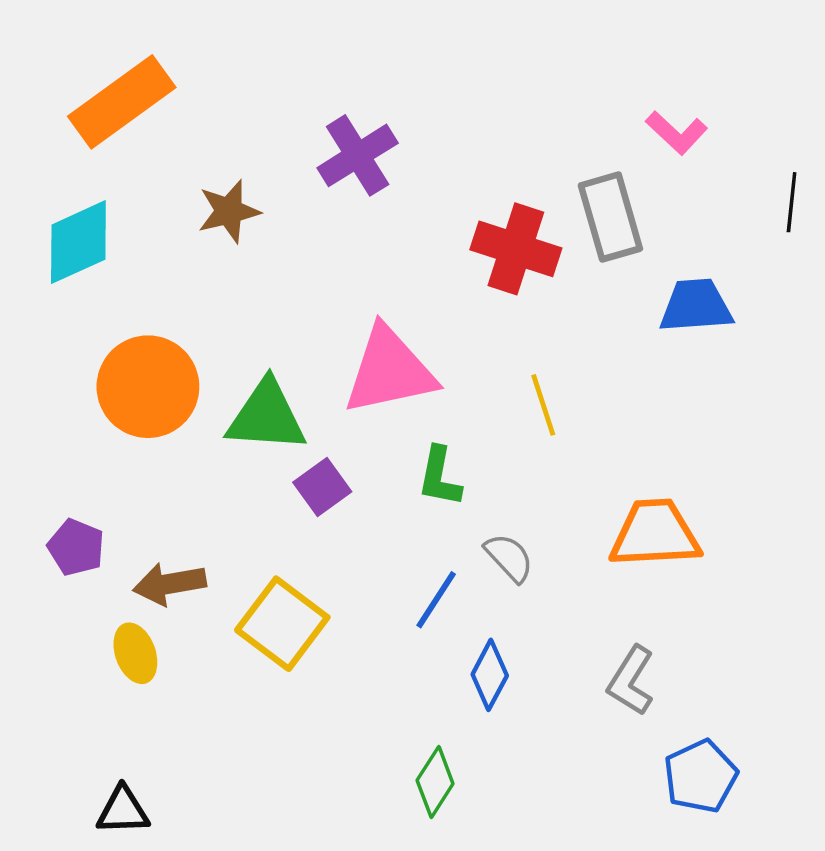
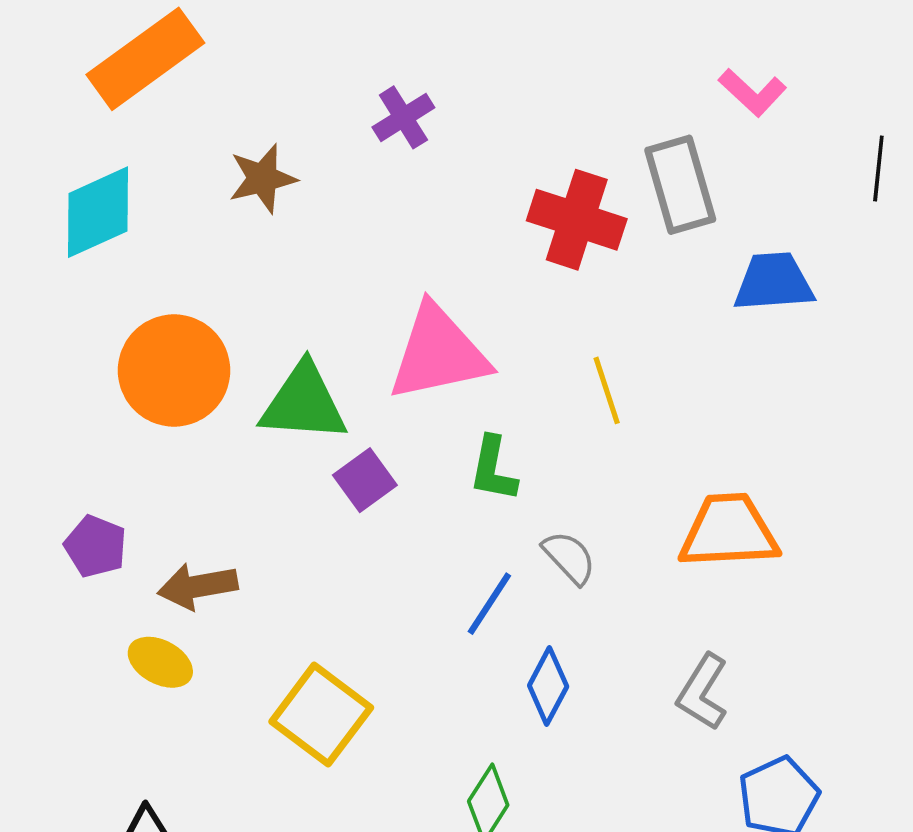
purple cross: (358, 155) -> (403, 117), size x0.7
yellow square: (282, 624) -> (321, 715), moved
yellow ellipse: (135, 653) -> (160, 662), turned -42

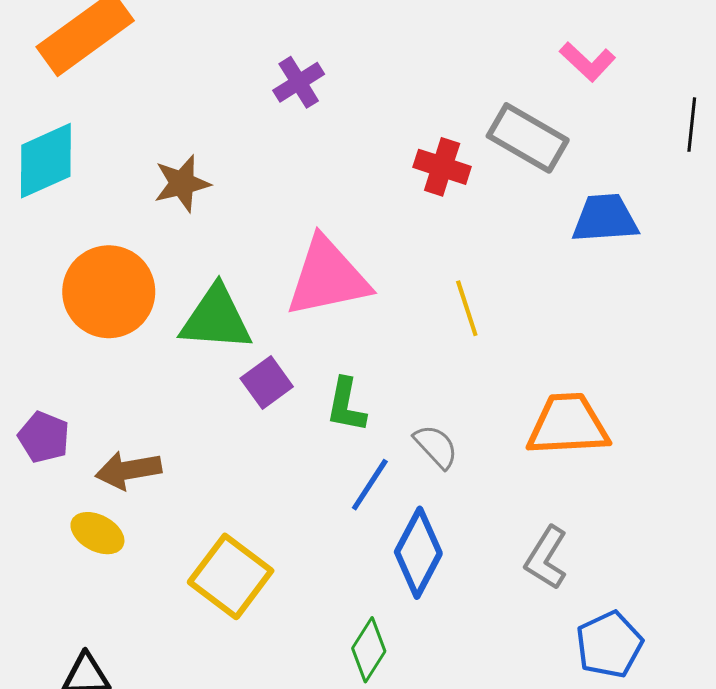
brown star: (263, 179) -> (182, 183), moved
gray rectangle: (680, 185) -> (528, 138), turned -44
red cross: (577, 220) -> (442, 167), size x0.7
green L-shape: (493, 469) -> (346, 405), moved
blue diamond: (548, 686) -> (418, 553), size x1.4

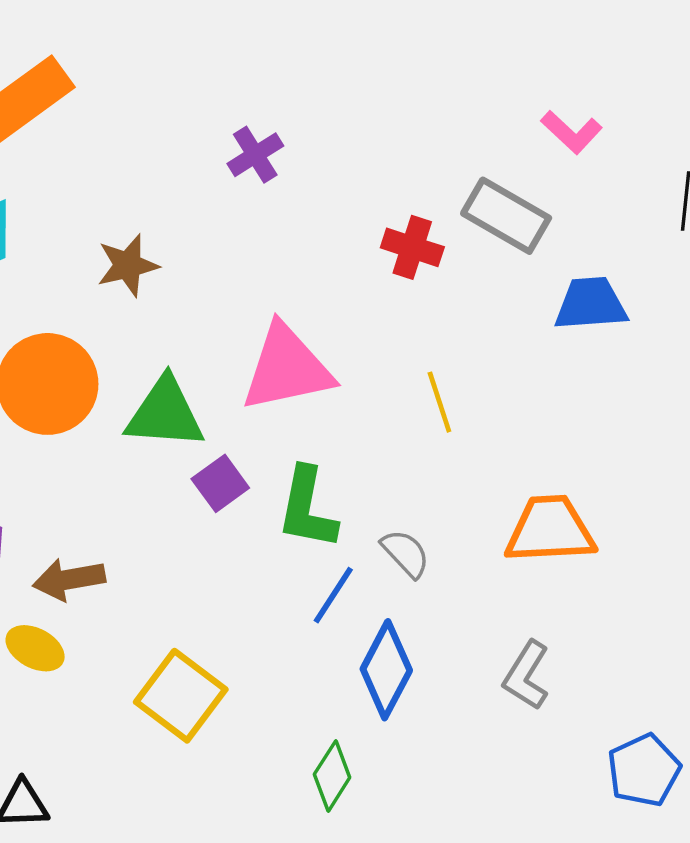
green L-shape: (346, 405) -> (307, 508), size x1.4
blue pentagon: (609, 645) -> (644, 770), moved

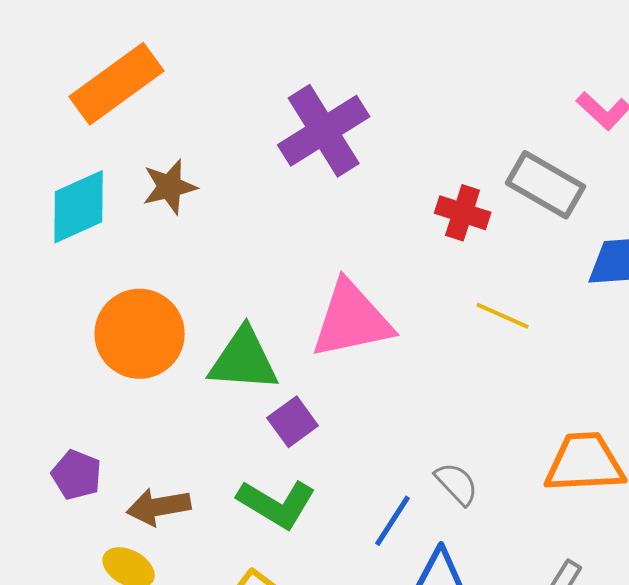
purple cross: (255, 155) -> (324, 131), size x1.8
brown star: (128, 265) -> (170, 187), moved
yellow line: (439, 402) -> (503, 316), moved, turned -48
green L-shape: (307, 508) -> (277, 504), moved, turned -70

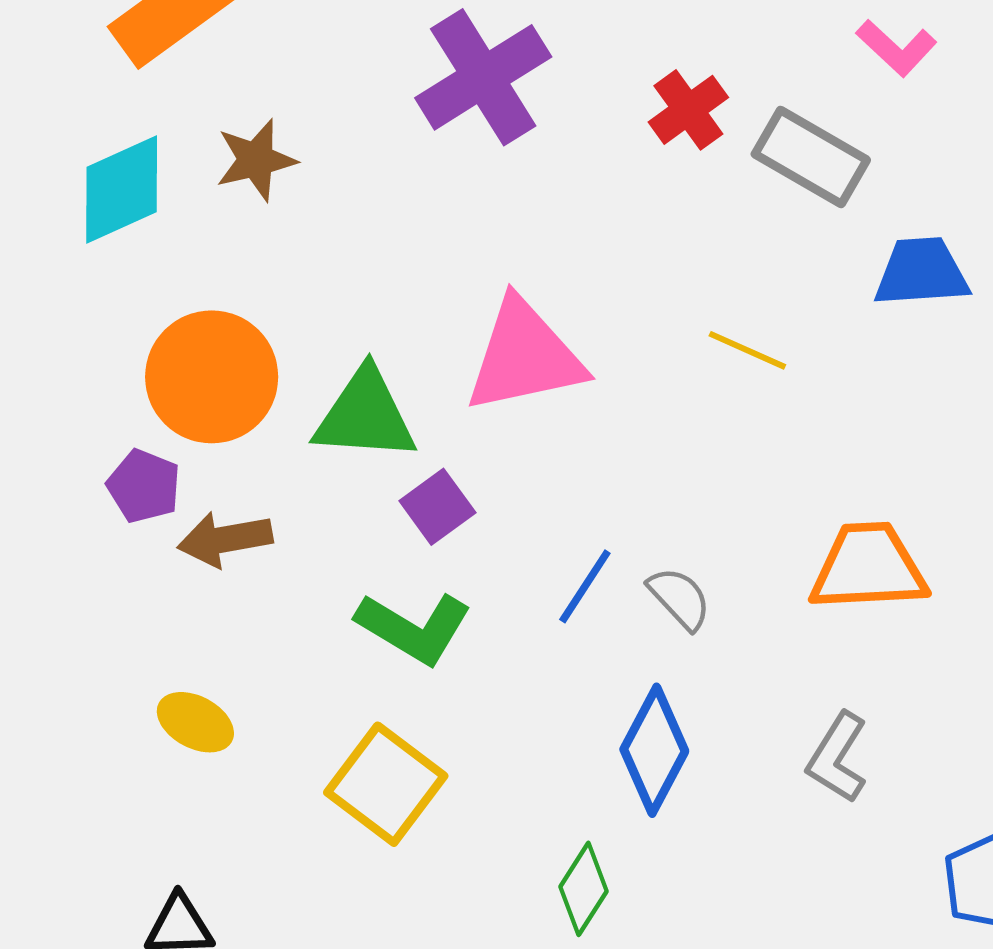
red cross: (463, 213) -> (688, 110), moved, turned 36
purple pentagon: (77, 475) -> (144, 486), moved
brown arrow: (159, 507) -> (225, 539), moved
blue line: (393, 521) -> (585, 586), moved

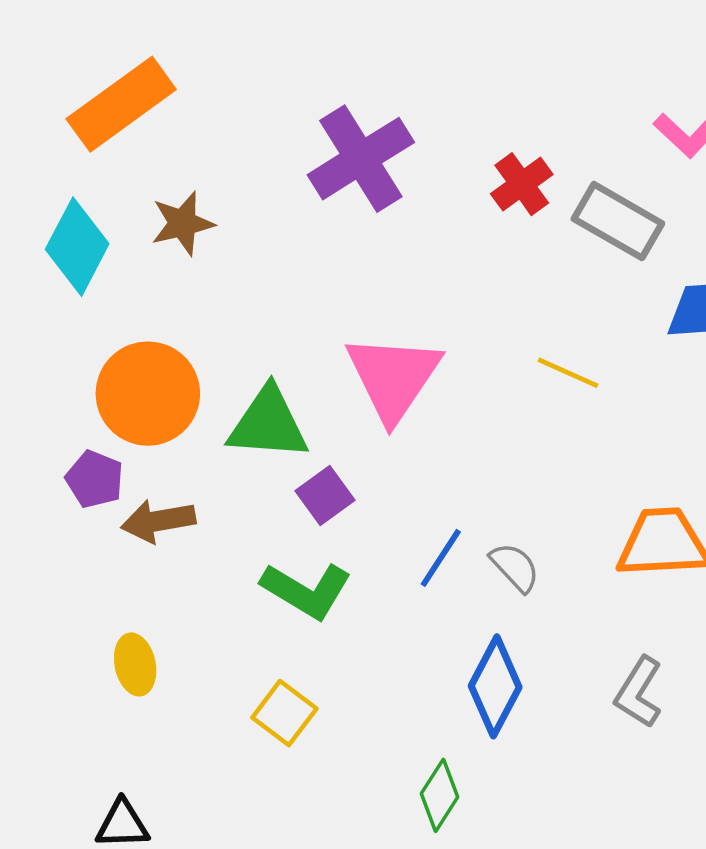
cyan diamond: (122, 189) -> (77, 247), turned -38
pink triangle: (524, 356) -> (393, 377), turned -44
yellow ellipse: (195, 722) -> (135, 664), turned 50
yellow square: (386, 784) -> (284, 713), size x0.7

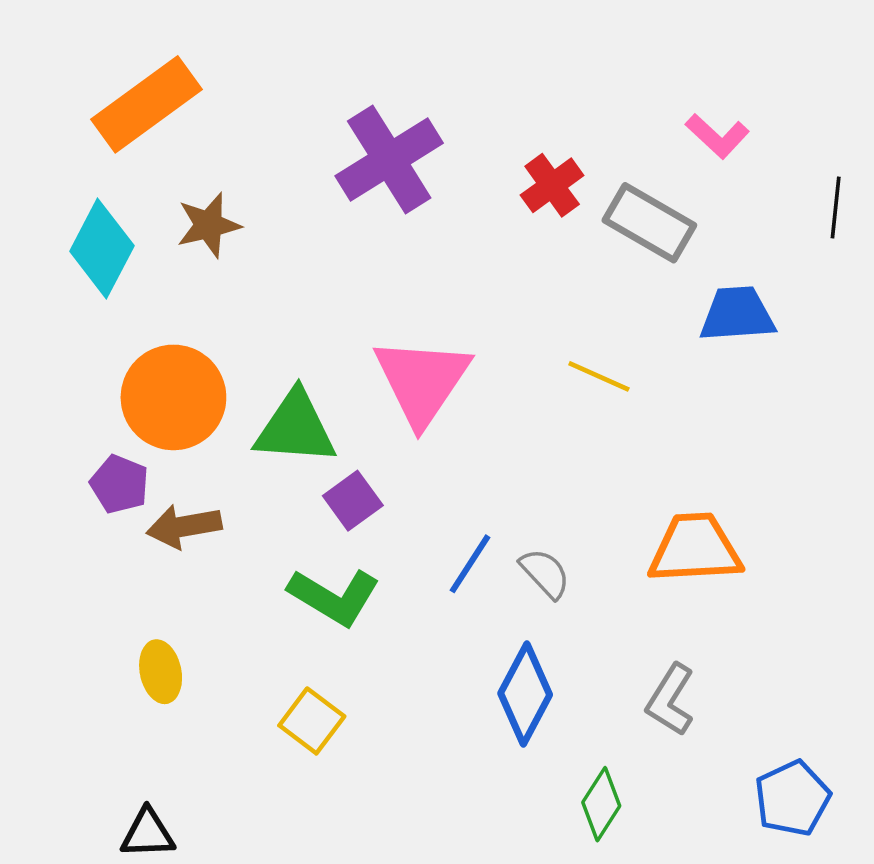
green diamond: (440, 795) -> (601, 804), moved

